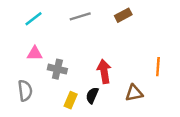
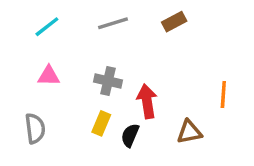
gray cross: (57, 69) -> (108, 81), moved
yellow rectangle: (71, 100) -> (101, 123), moved

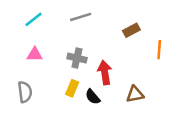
brown rectangle: (174, 22) -> (131, 30), moved
orange line: (223, 95) -> (159, 50), moved
black semicircle: (130, 135) -> (93, 97), turned -63

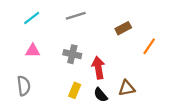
orange line: (159, 50) -> (149, 46), turned 30
yellow rectangle: (72, 88) -> (75, 90), moved
black semicircle: (93, 97) -> (101, 95), moved

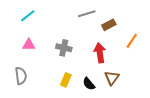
gray line: (76, 16) -> (87, 14), moved
red arrow: (98, 68) -> (100, 53), moved
brown triangle: (127, 88) -> (112, 78), turned -42

